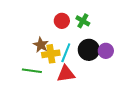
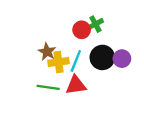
red circle: (62, 21) -> (82, 30), moved
green cross: (83, 21) -> (95, 24), turned 32
green line: (32, 71) -> (48, 87), moved

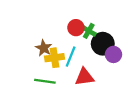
green cross: (95, 24) -> (89, 31), moved, turned -32
black circle: (102, 57) -> (103, 44), moved
red triangle: (76, 85) -> (85, 77), moved

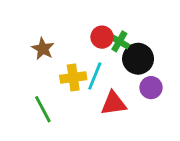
brown star: (44, 48) -> (43, 49), moved
purple circle: (113, 54) -> (151, 88), moved
green line: (45, 81) -> (43, 109), moved, turned 54

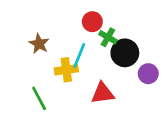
red circle: (102, 37) -> (92, 22), moved
cyan line: (95, 76) -> (79, 55), moved
purple circle: (151, 88) -> (148, 74), moved

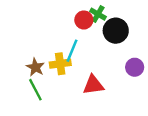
green cross: (108, 37) -> (98, 14), moved
brown star: (39, 44) -> (35, 67), moved
black circle: (125, 53) -> (116, 31), moved

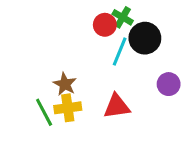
cyan line: (72, 51) -> (120, 51), moved
yellow cross: (60, 64) -> (68, 108), moved
brown star: (35, 67) -> (65, 84), moved

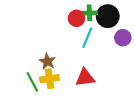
green cross: (123, 17) -> (89, 13), turned -32
black circle: (145, 38) -> (108, 16), moved
purple circle: (169, 84) -> (123, 38), moved

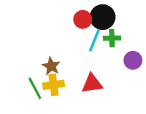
green cross: (89, 13) -> (112, 38), moved
black circle: (108, 16) -> (103, 17), moved
purple circle: (123, 38) -> (133, 60), moved

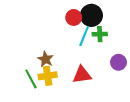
purple circle: (133, 60) -> (118, 62), moved

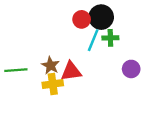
red triangle: (82, 75) -> (71, 71), moved
green line: (31, 79) -> (16, 70), moved, turned -66

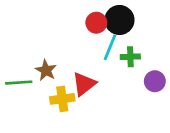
green cross: (110, 38) -> (130, 57), moved
brown star: (50, 66) -> (46, 70), moved
red triangle: (71, 71) -> (84, 84), turned -30

